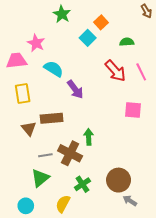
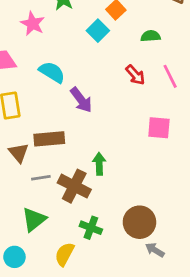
pink star: (36, 43) -> (33, 24), moved
red arrow: (115, 71) -> (135, 75), size x0.7
gray line: (45, 155) -> (41, 178), moved
green cross: (82, 184) -> (91, 228), turned -35

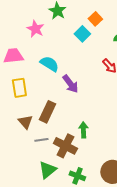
brown rectangle: (49, 139) -> (47, 112), turned -60
green triangle: (34, 219) -> (47, 170), moved

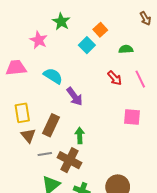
yellow rectangle: (19, 88) -> (22, 113), moved
green arrow: (83, 130) -> (80, 135), moved

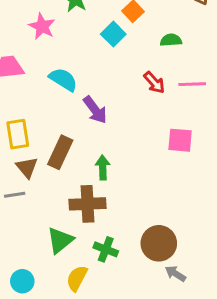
pink line: (140, 79) -> (192, 84), turned -66
gray line: (45, 154) -> (15, 195), moved
brown cross: (69, 160) -> (88, 204), turned -30

